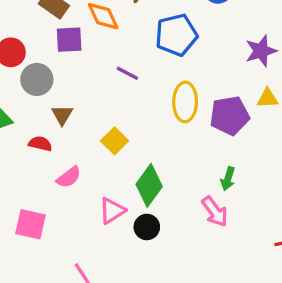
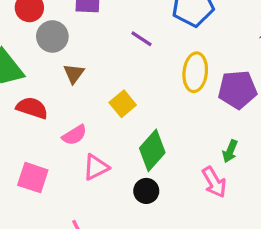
red semicircle: (40, 144) -> (32, 108), moved, size x1.4
pink triangle: (112, 211) -> (96, 167), moved

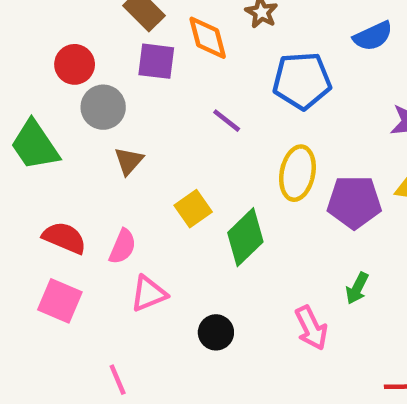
red semicircle: (32, 108) -> (64, 238), moved
pink semicircle: (74, 135) -> (123, 247), turned -40
green diamond: (152, 150) -> (245, 237), moved
green arrow: (230, 151) -> (357, 288), moved

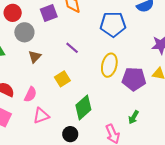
purple square: (156, 61) -> (49, 13), turned -30
purple line: (227, 121) -> (72, 48), moved
green diamond: (245, 237) -> (83, 107), moved

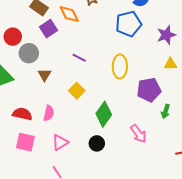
blue pentagon: (113, 24) -> (128, 24), moved
purple pentagon: (134, 79) -> (149, 90), moved
pink triangle: (41, 116) -> (60, 142), moved
green arrow: (134, 117) -> (166, 111), moved

